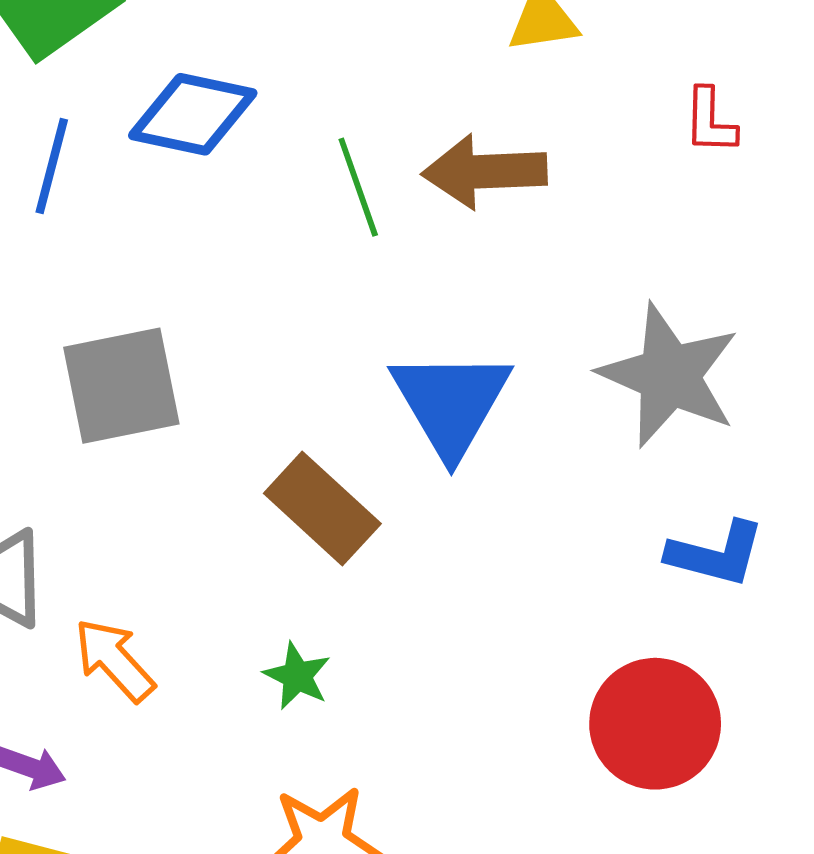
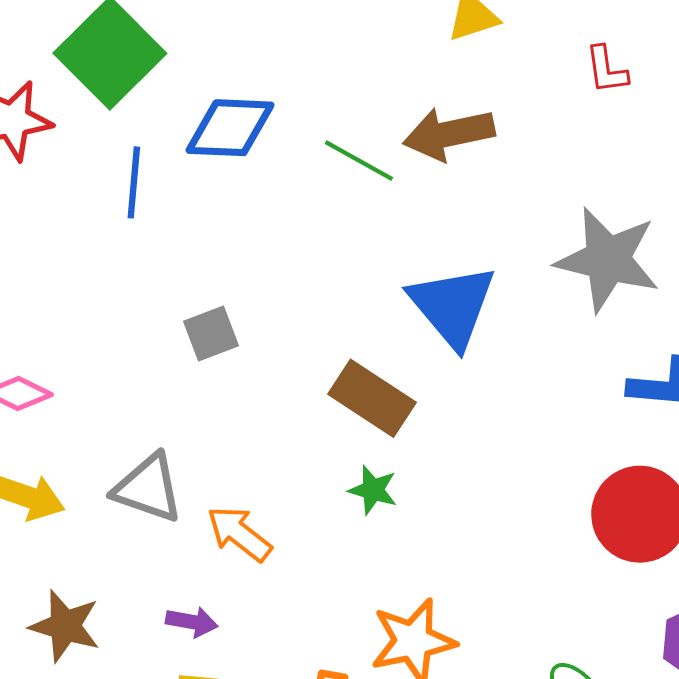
green line: (358, 187) -> (359, 161), turned -32
gray square: (121, 386) -> (211, 334), size x0.6
green star: (297, 676) -> (373, 490), moved

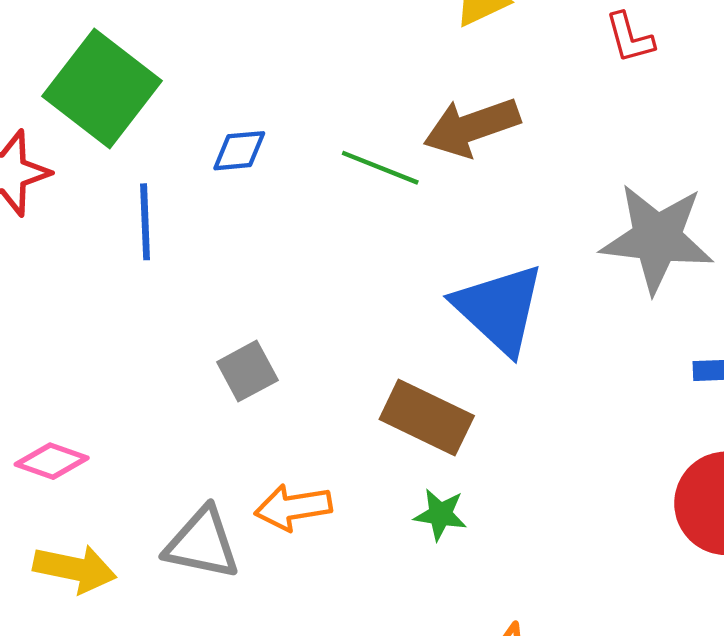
blue diamond: (230, 128) -> (239, 151), size x0.6
orange arrow: (239, 534) -> (293, 507), moved, turned -40

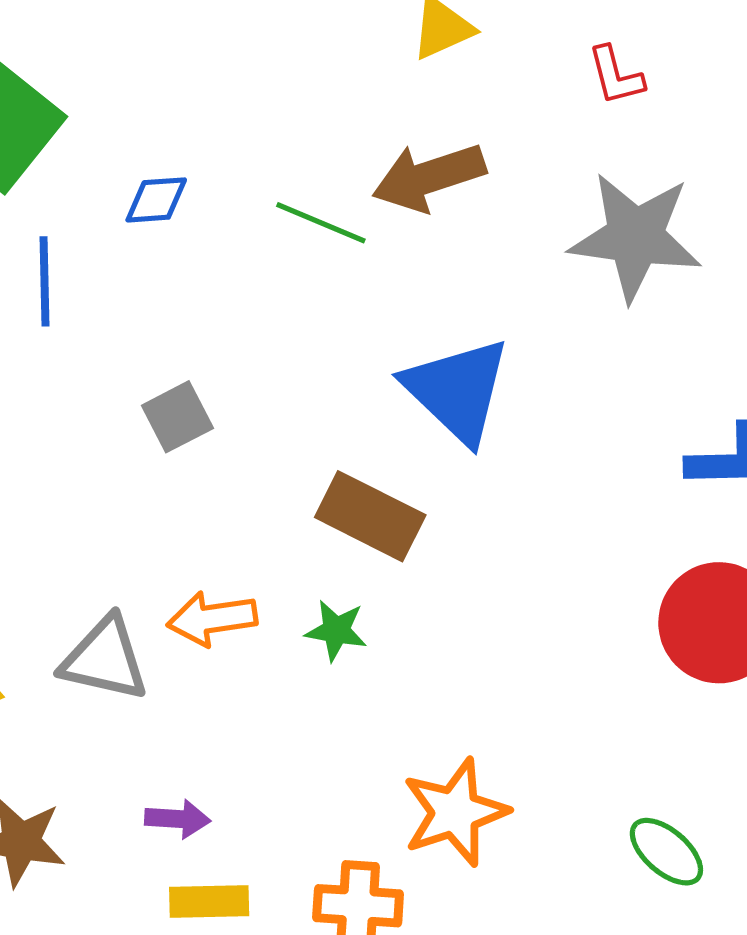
gray star: (657, 238) -> (635, 237), moved
gray square: (247, 371) -> (177, 417), moved
green star: (440, 514) -> (336, 630), moved

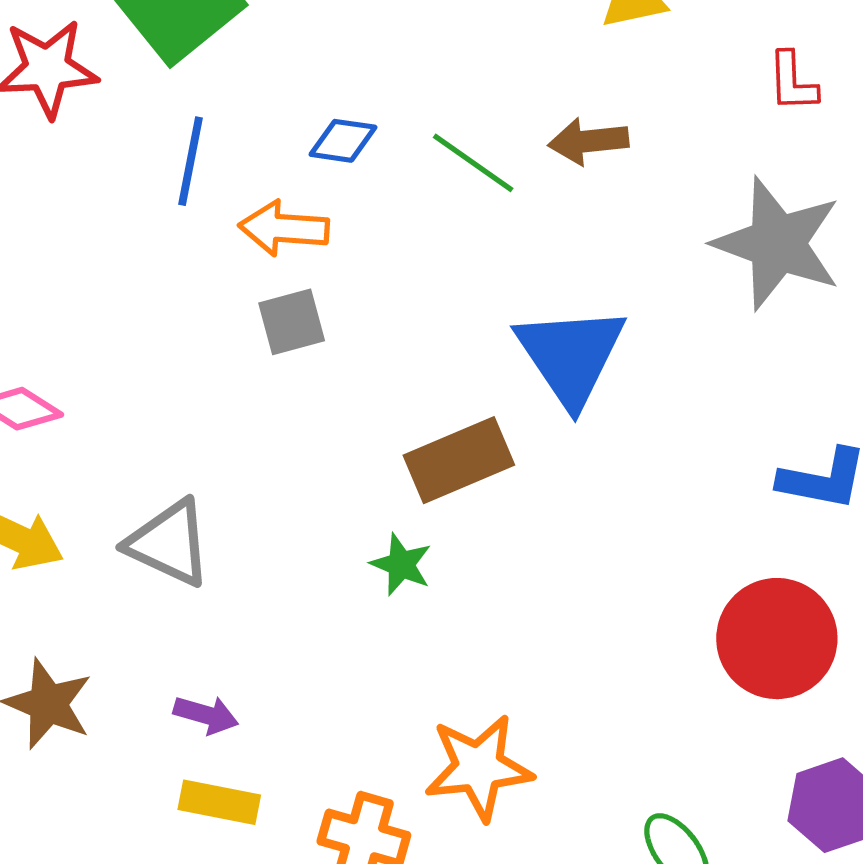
brown arrow: (429, 177) -> (588, 141), size x0.7
blue diamond: (156, 200) -> (343, 141), moved
brown rectangle: (370, 516) -> (459, 460), turned -62
orange arrow: (212, 619) -> (284, 228), moved

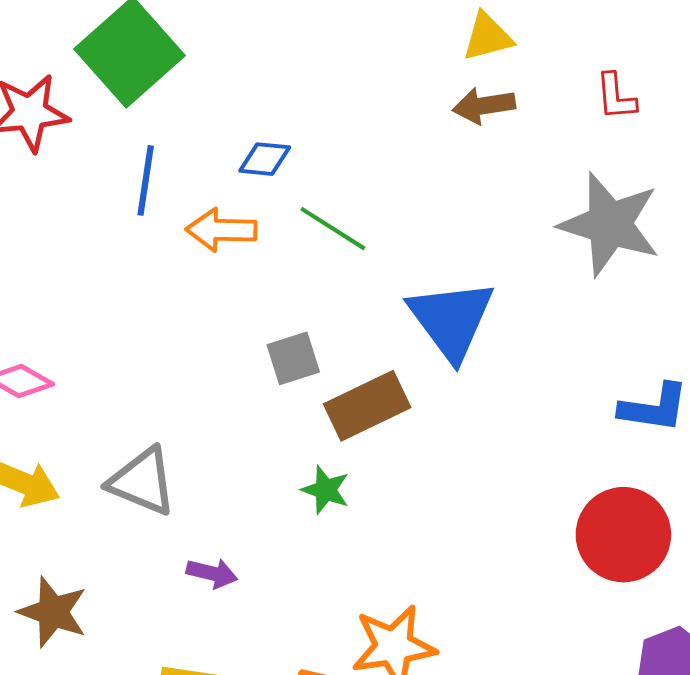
brown arrow: (588, 141) -> (484, 106), moved
green line: (473, 163) -> (333, 229), moved
gray square: (292, 322) -> (293, 358), moved
purple arrow: (206, 715) -> (212, 573), moved

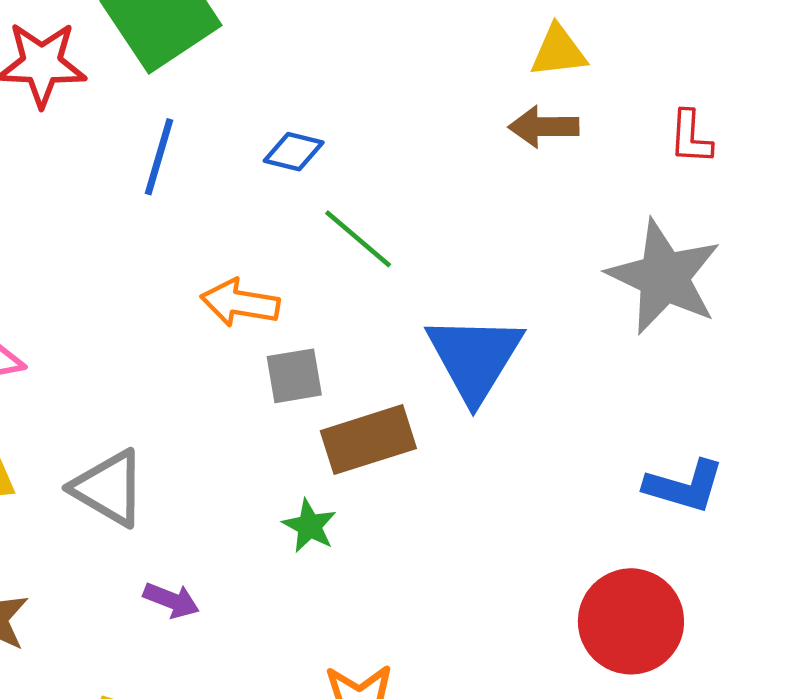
orange arrow: (221, 230) -> (240, 303), moved

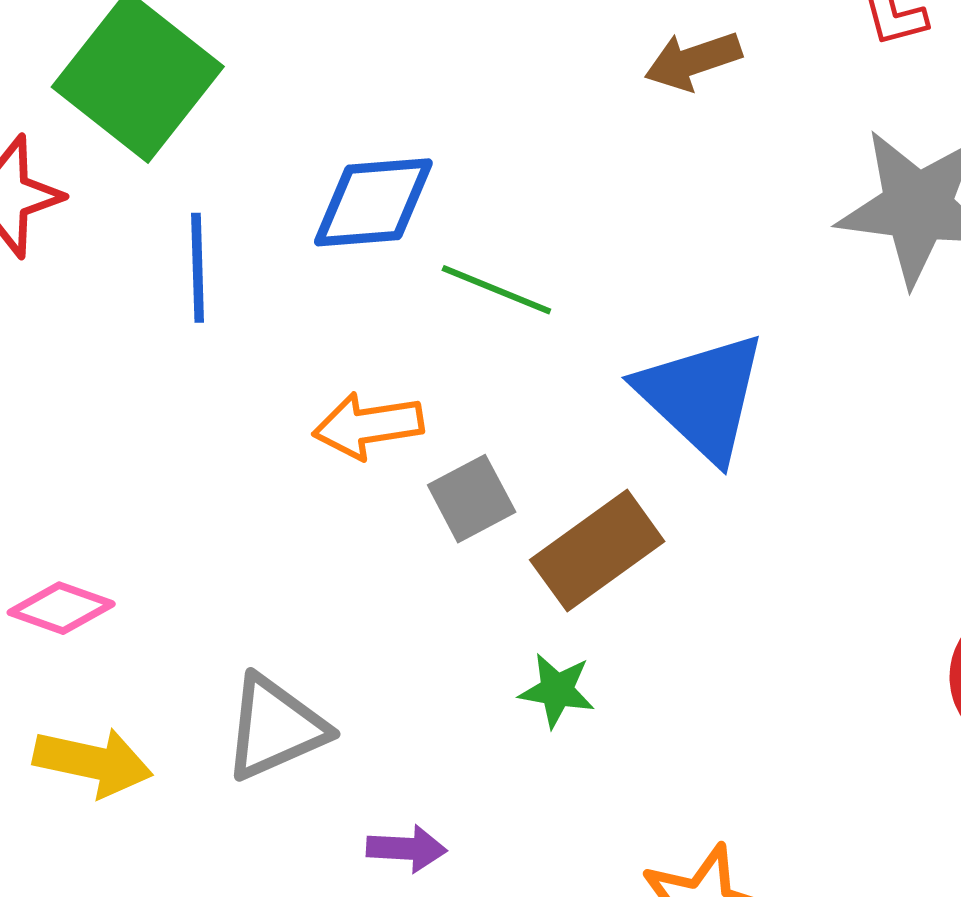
blue diamond: (294, 152) -> (373, 202), size x1.6
gray triangle: (109, 488) -> (275, 728), turned -36

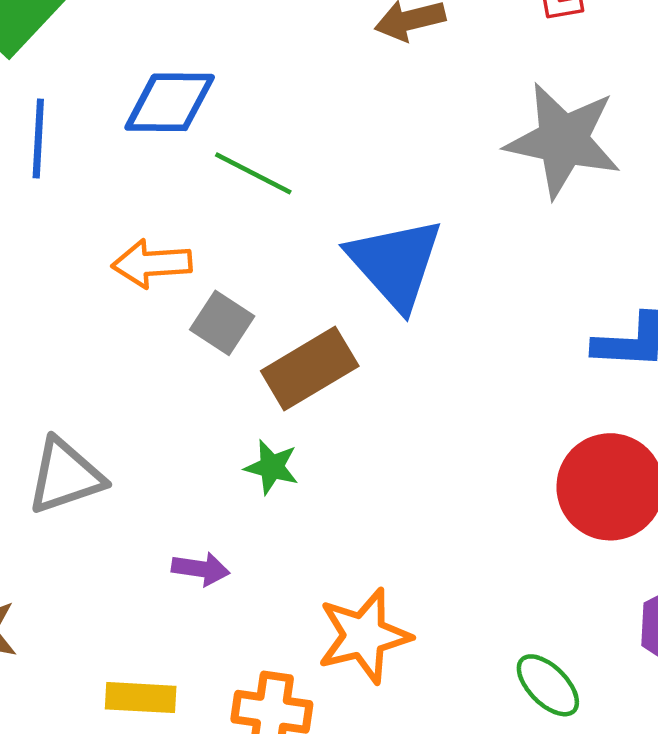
gray square: (472, 499) -> (222, 323), turned -34
purple arrow: (407, 849) -> (201, 569), moved

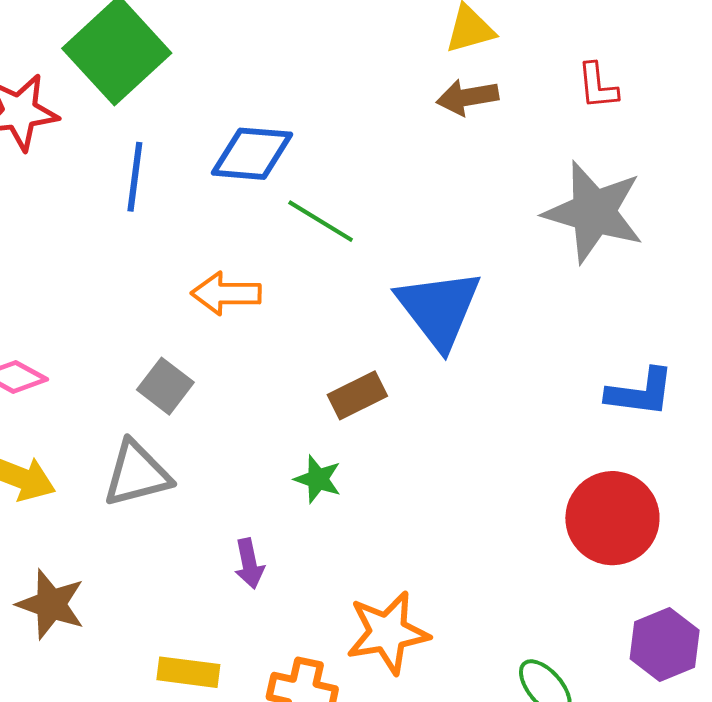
gray square: (222, 323) -> (165, 386), moved
brown rectangle: (310, 369) -> (357, 395), size x0.7
purple arrow: (201, 569) -> (249, 564), turned 66

